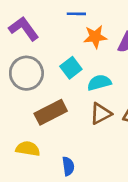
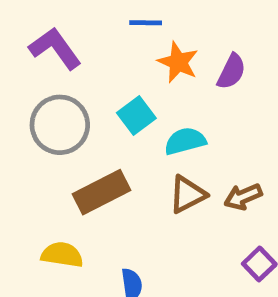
orange star: (95, 37) -> (178, 62), turned 30

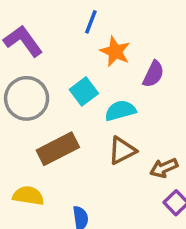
blue line: (146, 23) -> (91, 22), turned -70
purple semicircle: (231, 71) -> (153, 74), moved
brown arrow: (243, 197) -> (164, 168), moved

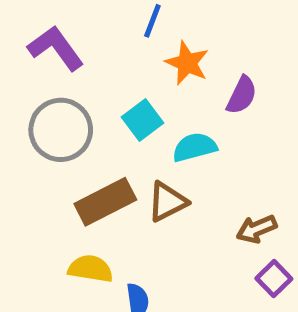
brown triangle: (122, 151) -> (167, 202), moved
yellow semicircle: (28, 196) -> (90, 269), moved

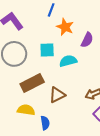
cyan square: (143, 120) -> (47, 50), turned 35
brown triangle: (167, 202) -> (57, 95), moved

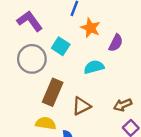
cyan square: (47, 50) -> (61, 46), moved, turned 35
brown rectangle: (32, 83) -> (53, 92), turned -40

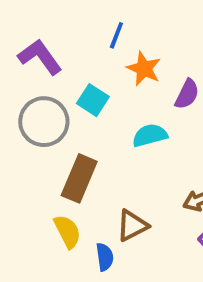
brown triangle: (81, 106) -> (132, 226), moved
yellow semicircle: (46, 123) -> (67, 231), turned 54

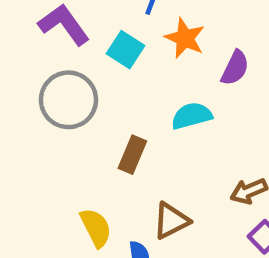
cyan square: (93, 100) -> (126, 50), moved
brown rectangle: (79, 178) -> (132, 155), moved, size x0.7

